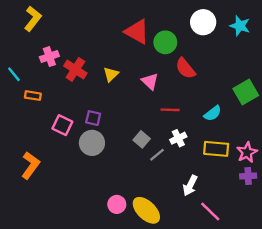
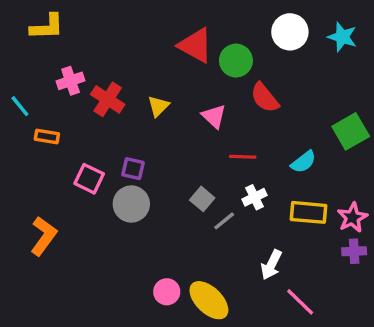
yellow L-shape: (33, 19) -> (47, 27), turned 50

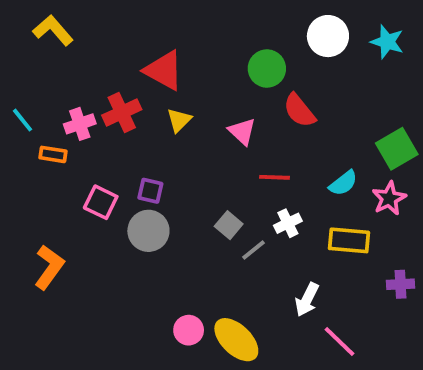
yellow L-shape: (47, 27) -> (53, 30), turned -129
red triangle: (195, 45) -> (164, 70), moved
pink cross: (71, 81) -> (80, 124), moved
red cross: (108, 99) -> (122, 112), turned 32
pink star: (352, 218) -> (389, 198), moved

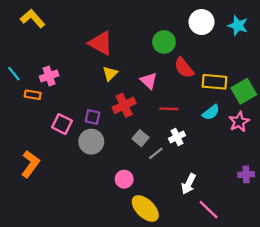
red cross: (122, 112) -> (124, 105), moved
yellow rectangle: (349, 240) -> (214, 82), moved
pink circle: (189, 330) -> (124, 179), moved

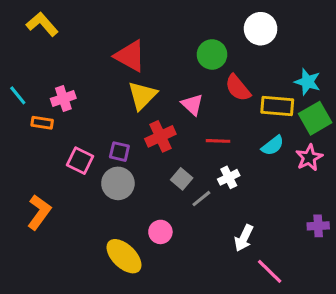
cyan star: (238, 26) -> (308, 82), moved
yellow triangle: (110, 74) -> (142, 95), size x1.5
yellow ellipse: (145, 208) -> (124, 256), moved

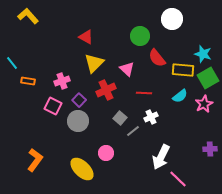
red triangle: (130, 56) -> (86, 37), size x0.7
pink cross: (63, 98) -> (62, 81), moved
purple square: (119, 152) -> (79, 100), turned 32
orange L-shape: (39, 212) -> (35, 160), moved
white arrow: (244, 238) -> (161, 157), size x1.4

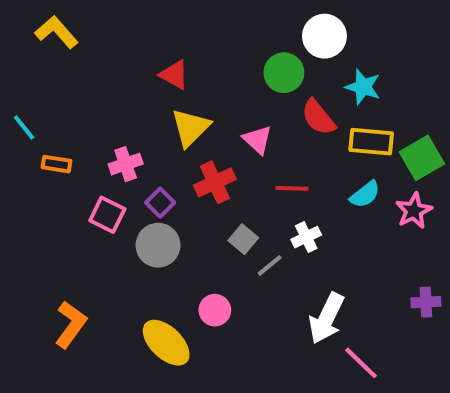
white circle: (172, 19) -> (324, 36), moved
cyan star: (203, 54) -> (363, 87), moved

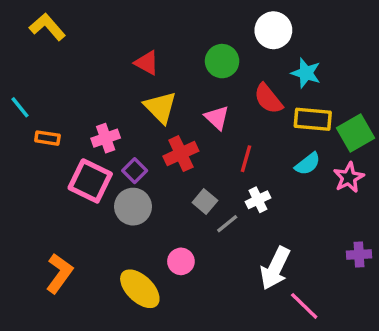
green circle: (284, 73) -> (222, 61), moved
yellow triangle: (190, 127) -> (160, 107), turned -30
red line: (292, 188) -> (246, 159), turned -76
pink square: (107, 215) -> (90, 181), size x1.4

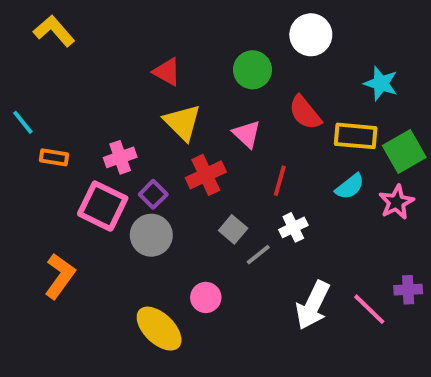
cyan star: (306, 73) -> (381, 83), moved
orange L-shape: (59, 273) -> (60, 276), moved
pink line: (304, 306) -> (369, 309), moved

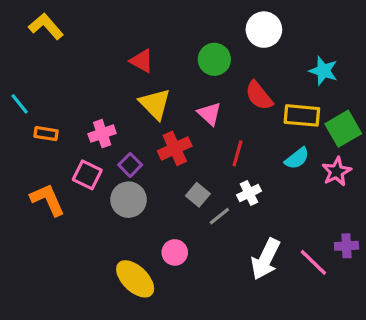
pink square: (103, 206) -> (87, 175), size x0.7
orange L-shape: (60, 276) -> (48, 200), moved, turned -60

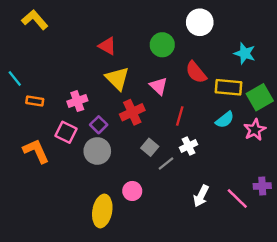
white arrow: (266, 259) -> (201, 196), size x0.7
yellow ellipse: (135, 279) -> (102, 211), turned 56

